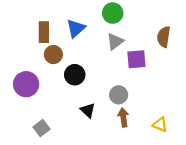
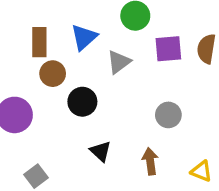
gray triangle: (115, 42) -> (119, 62), moved
purple square: (136, 59) -> (168, 49), moved
gray circle: (119, 95) -> (168, 115), moved

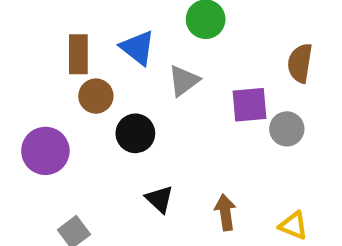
blue triangle: (84, 37) -> (138, 48), turned -40
purple square: (168, 49) -> (249, 105), moved
gray circle: (168, 115) -> (287, 129), moved

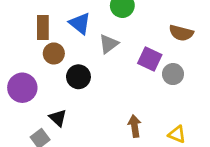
brown semicircle: (300, 63) -> (181, 33), turned -85
purple square: (249, 105) -> (150, 59), turned 30
black triangle: (160, 199) -> (58, 118), moved

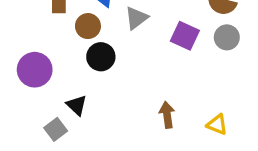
brown circle: (54, 53) -> (88, 26), moved
gray circle: (173, 74) -> (227, 37), moved

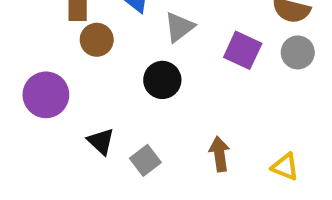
brown circle: (88, 26) -> (97, 40), moved
black circle: (101, 57) -> (162, 80), moved
gray square: (56, 129) -> (145, 160), moved

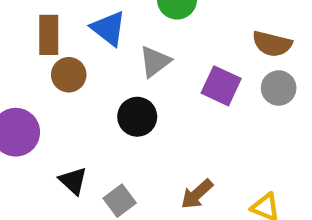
brown arrow: (219, 154) -> (197, 194), turned -124

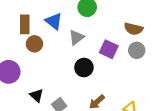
black circle: (137, 117) -> (84, 68), moved

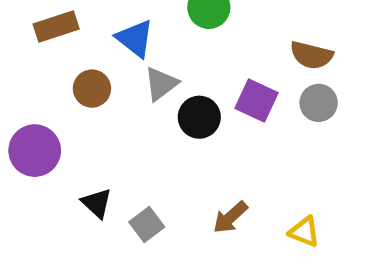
brown rectangle: (25, 24) -> (56, 27), moved, turned 72
gray triangle: (76, 37) -> (161, 84), moved
black circle: (84, 68) -> (199, 117), moved

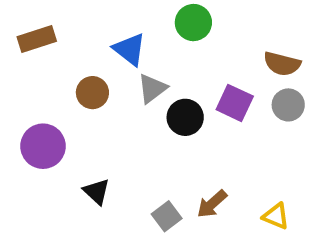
brown rectangle: (56, 27) -> (37, 39), moved
gray square: (147, 225) -> (167, 216), moved

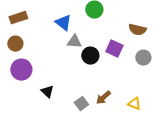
gray triangle: (152, 88) -> (74, 42), turned 42
brown circle: (92, 93) -> (15, 44), moved
gray circle: (288, 105) -> (143, 58), moved

